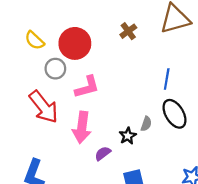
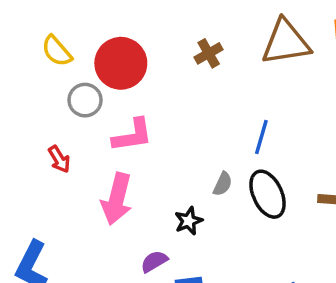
red arrow: (44, 107) -> (59, 159), size x0.5
gray semicircle: (146, 124) -> (223, 184), moved
purple semicircle: (103, 153) -> (154, 261), moved

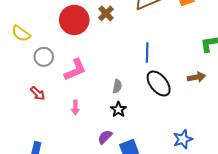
red circle: (121, 63) -> (74, 20), moved
gray semicircle: (223, 184) -> (117, 86), moved
pink arrow: (117, 199) -> (75, 107), size x0.5

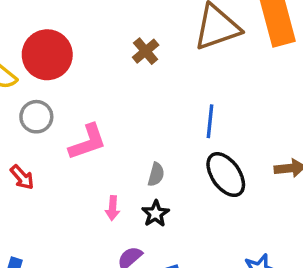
red circle: (74, 20) -> (47, 55), moved
pink arrow: (75, 107) -> (113, 208), moved

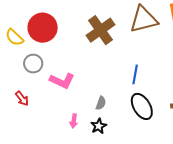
brown cross: (146, 51) -> (100, 30), size x1.8
pink L-shape: (87, 142) -> (62, 81), turned 40

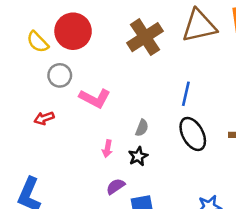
red arrow: (22, 98) -> (44, 118), turned 105

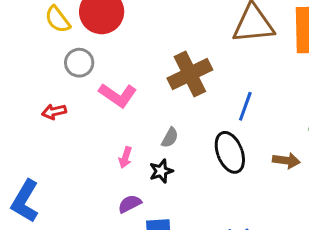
brown cross: (145, 37) -> (190, 74), moved
blue line: (186, 94) -> (245, 106), moved

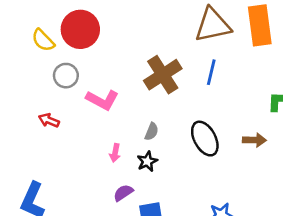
blue line: (245, 106) -> (211, 72), moved
red arrow: (54, 112) -> (49, 120), turned 42

